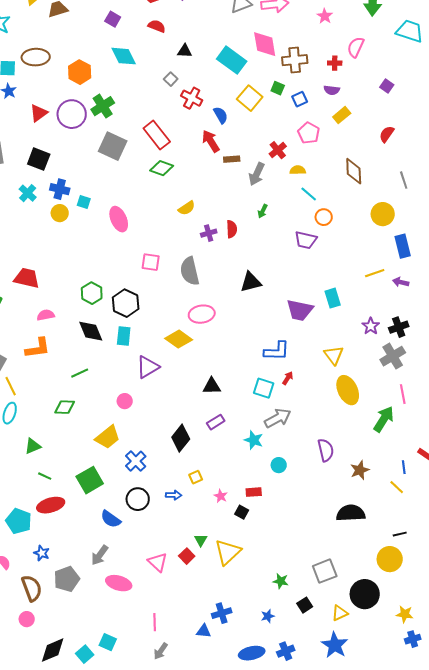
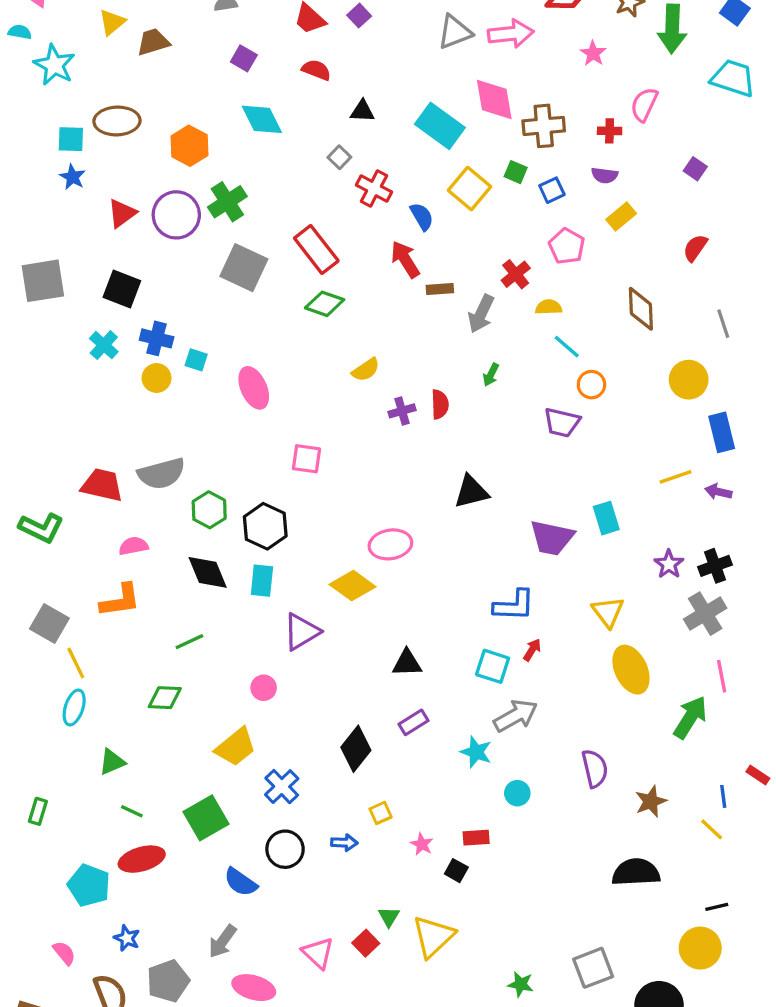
gray semicircle: (190, 271) -> (161, 474), moved, turned -92

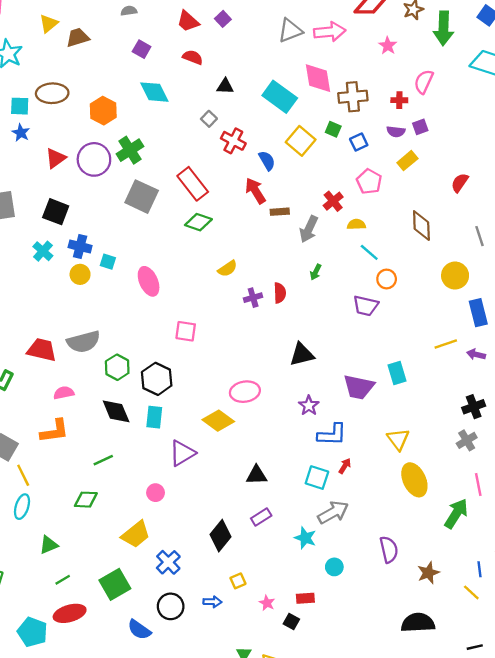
purple square: (695, 169) -> (420, 127), moved, turned 35
purple star: (669, 564) -> (309, 406), moved
gray cross: (705, 614) -> (467, 440), size x0.7
green line: (132, 811) -> (63, 580), turned -56

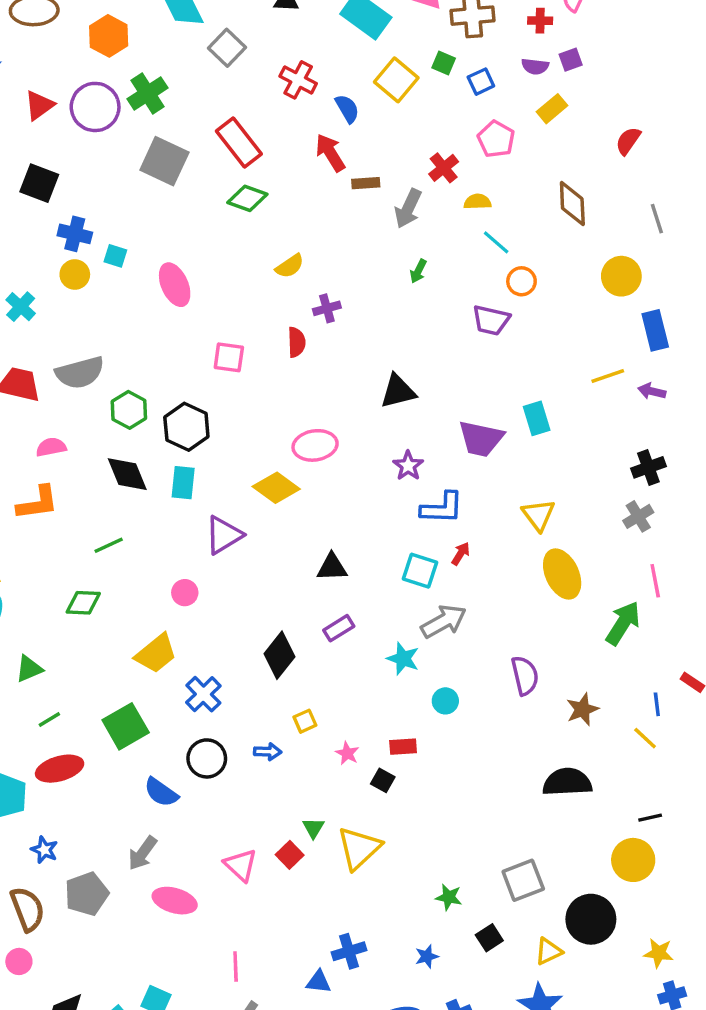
gray square: (209, 119) -> (227, 48), moved, size x1.5
cyan cross: (43, 251) -> (21, 307), moved
red semicircle: (280, 293) -> (296, 342), moved

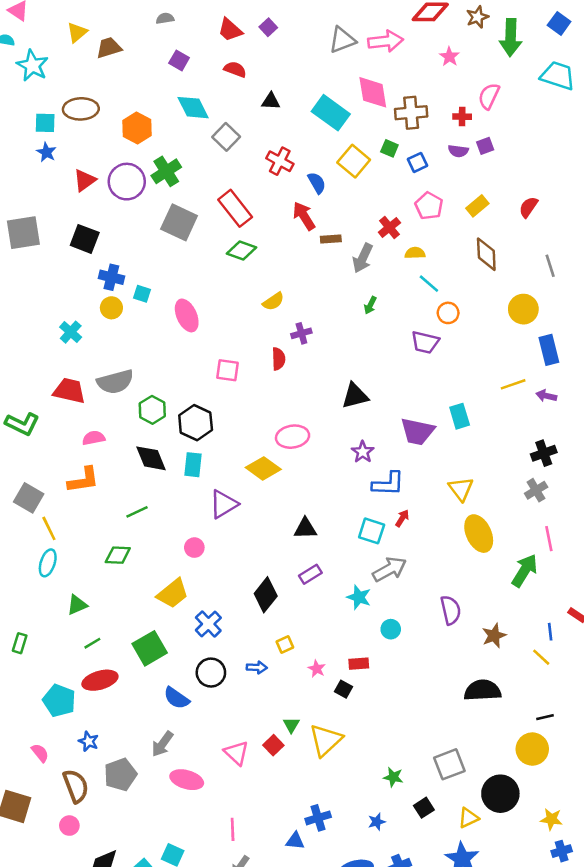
yellow rectangle: (552, 109) -> (477, 206), moved

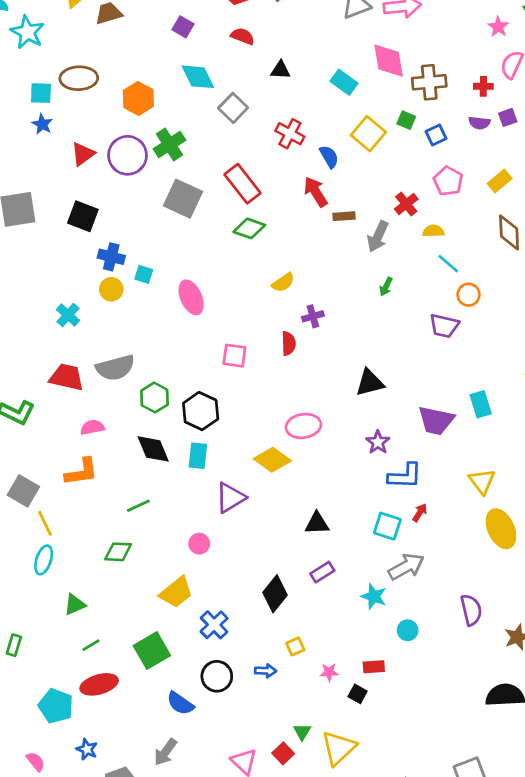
pink star: (449, 57) -> (498, 27), moved
cyan rectangle: (331, 113) -> (344, 82), size x0.7
pink star: (317, 669) -> (329, 672), turned -30

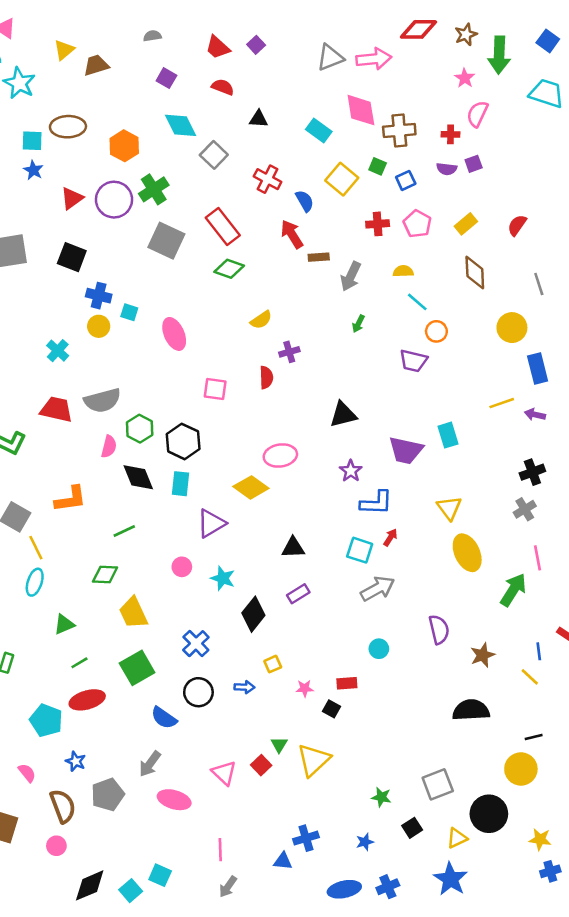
red cross: (406, 204) -> (378, 224), moved, turned 35
pink semicircle: (92, 427) -> (109, 447), moved, turned 115
yellow trapezoid: (176, 592) -> (133, 613), moved, turned 104
cyan star: (374, 596) -> (223, 578), moved

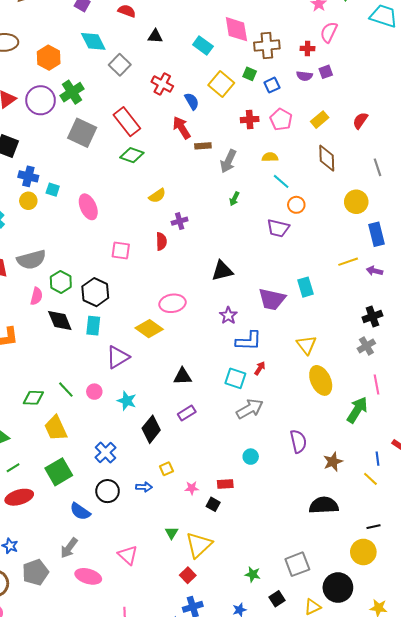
green line: (124, 531) -> (66, 390), moved, turned 72
red square: (261, 765) -> (188, 575), moved

